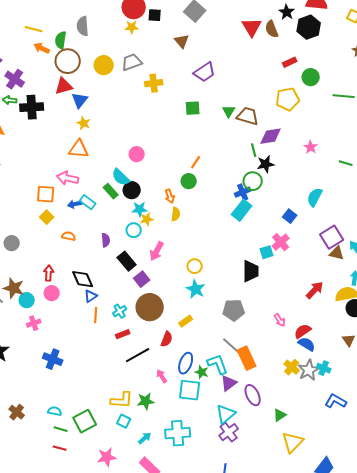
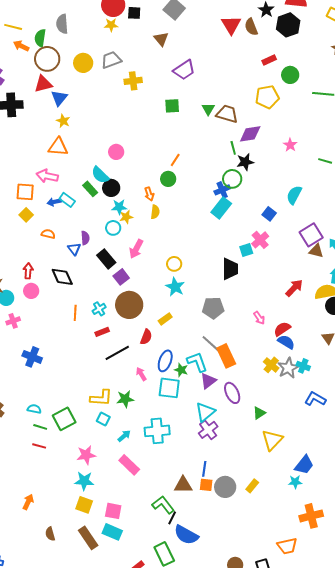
blue triangle: (91, 296) -> (74, 249), moved, turned -32

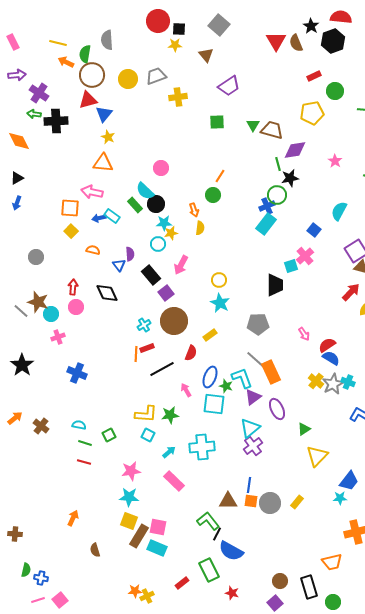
yellow star: (111, 25) -> (175, 45), moved
red arrow: (294, 288) -> (351, 292), moved
orange line: (75, 313) -> (136, 354), moved
green square: (64, 419) -> (109, 435), size x0.6
brown rectangle: (88, 538) -> (139, 536), moved, turned 65

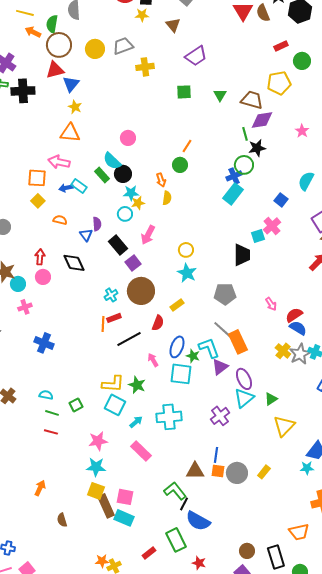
brown trapezoid: (272, 130) -> (252, 100), moved
green star: (170, 415) -> (137, 385), turned 30
cyan triangle: (250, 428) -> (244, 398), moved
cyan square: (148, 435) -> (115, 405), size x1.5
brown rectangle: (139, 536) -> (106, 506), turned -55

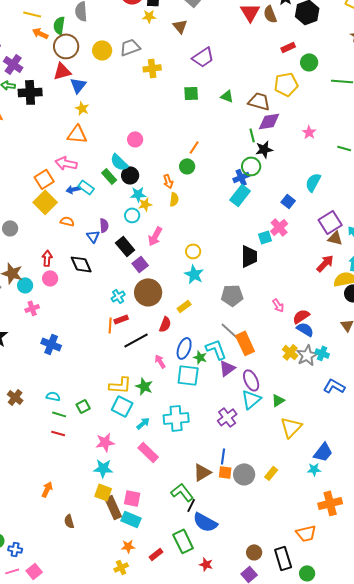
green triangle: (220, 95) -> (227, 96), turned -40
orange square: (37, 178) -> (44, 179), turned -36
yellow square: (38, 201) -> (45, 202), size x1.6
brown triangle: (195, 471) -> (202, 472), turned -30
orange star: (102, 561) -> (128, 546), moved

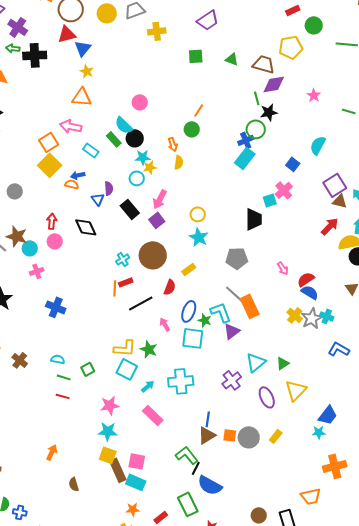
blue arrow: (73, 189) -> (78, 175), moved
purple square: (140, 264) -> (157, 220), moved
purple ellipse: (251, 380) -> (267, 397), moved
blue line: (223, 456) -> (208, 419), moved

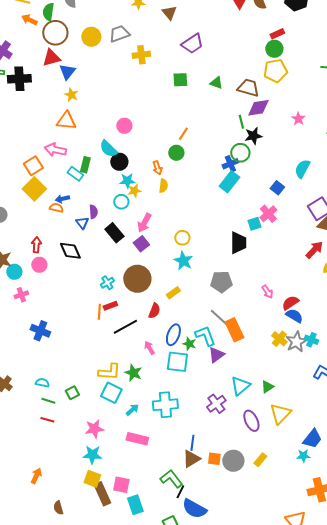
green circle: (314, 25) -> (274, 49), moved
green rectangle: (114, 139) -> (85, 165), moved, turned 56
pink rectangle: (153, 415) -> (137, 439), turned -30
cyan rectangle: (136, 482) -> (135, 505), moved, turned 48

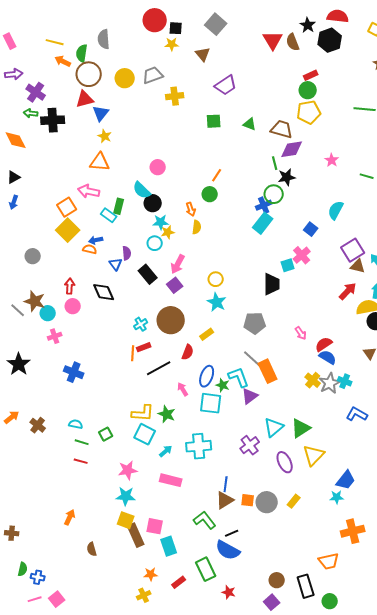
green triangle: (267, 387) -> (301, 428), size x1.5
black line: (180, 492) -> (232, 533), moved, turned 40

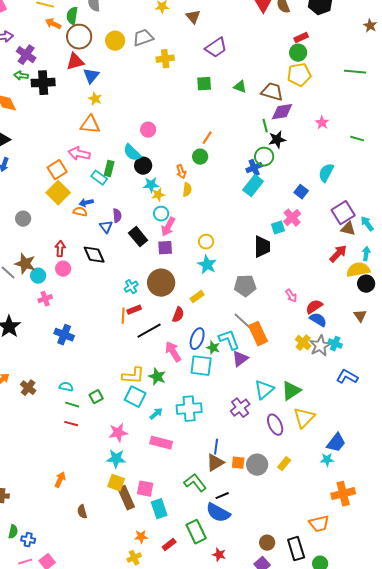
cyan circle: (155, 243) -> (161, 214), moved
purple square: (175, 285) -> (165, 248), turned 35
pink arrow: (183, 389) -> (173, 352), size x1.5

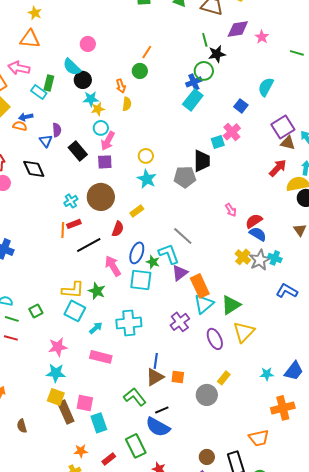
purple diamond: (282, 112) -> (238, 29), moved
gray pentagon: (245, 286) -> (185, 177), moved
orange rectangle: (258, 334) -> (200, 286), moved
blue trapezoid: (336, 443) -> (294, 371), moved
gray circle: (257, 465) -> (207, 395), moved

